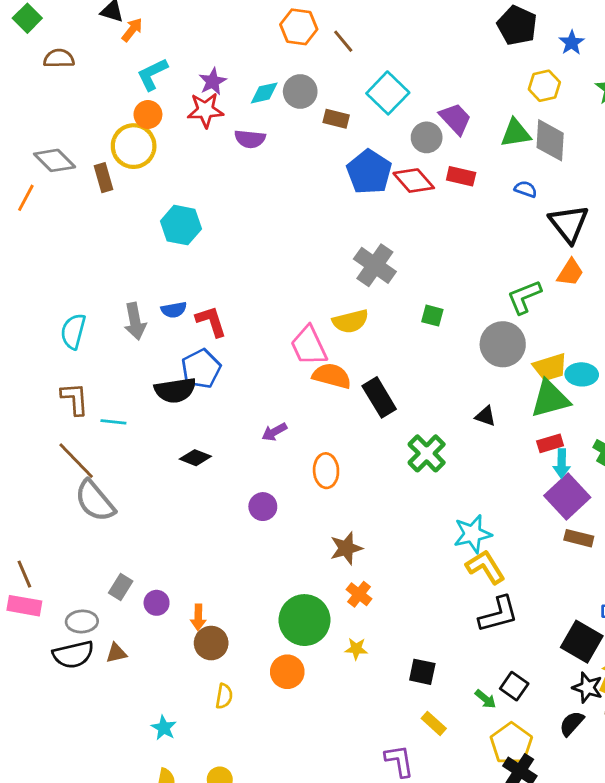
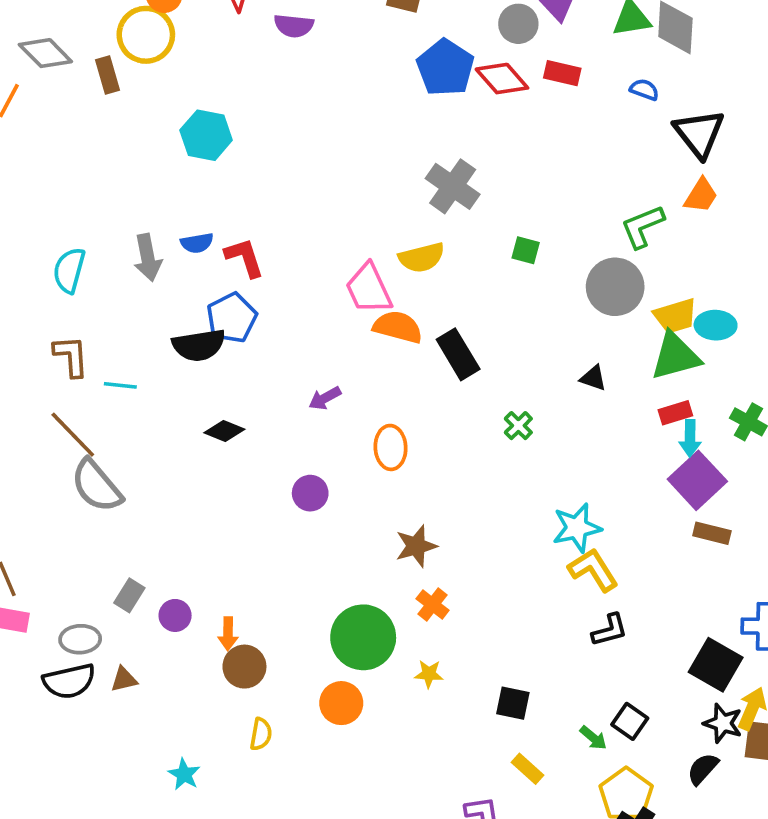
green cross: (427, 453) -> (518, 426), size x0.6
black L-shape: (498, 614) -> (610, 630), size x0.7

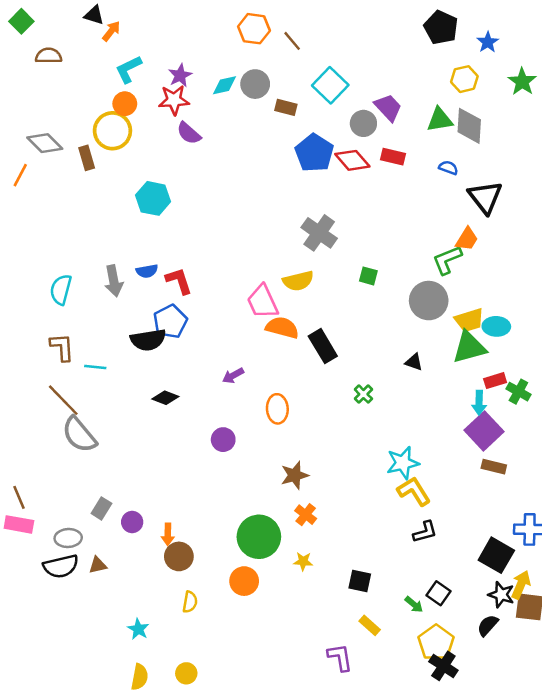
purple semicircle: (294, 26) -> (189, 133), moved, turned 35
orange trapezoid: (701, 195) -> (467, 239), moved
red rectangle: (675, 413) -> (495, 381), moved

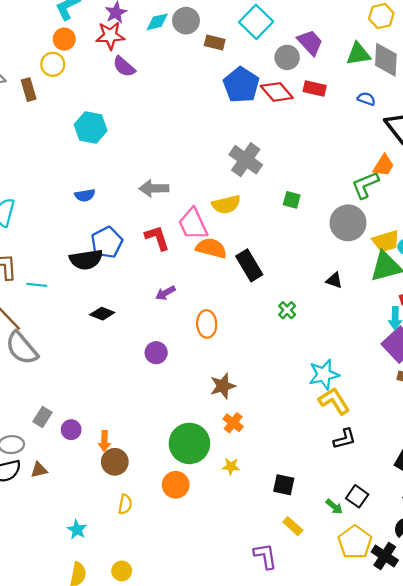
yellow circle: (112, 131) -> (53, 64), size x0.7
gray arrow: (114, 281) -> (154, 188), moved, turned 100
red L-shape: (179, 281) -> (157, 238), moved
black cross: (443, 666) -> (385, 556), moved

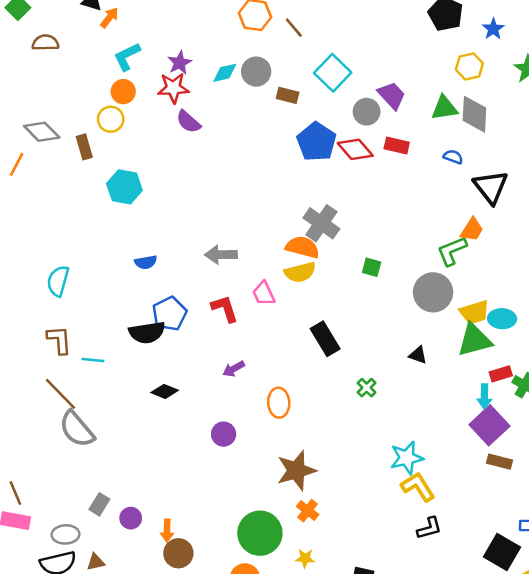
cyan hexagon: (91, 128) -> (124, 187), moved
pink trapezoid: (193, 224) -> (264, 294), size x0.7
orange semicircle: (211, 248) -> (303, 247), moved
brown star: (223, 386) -> (296, 470), size x1.4

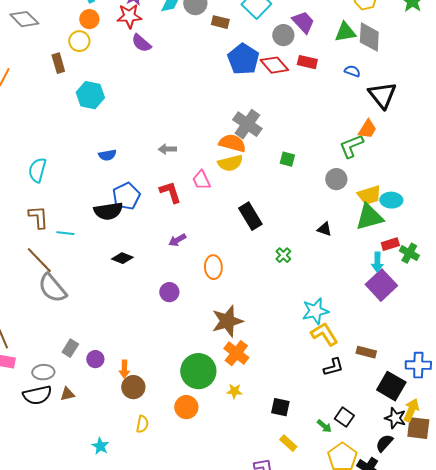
gray diamond: (42, 132) -> (24, 19), moved
gray arrow: (221, 255) -> (167, 149), size x0.7
gray circle: (433, 292) -> (336, 179), size x0.7
brown rectangle: (500, 462) -> (366, 352), moved
orange cross: (308, 511) -> (236, 353), size x1.4

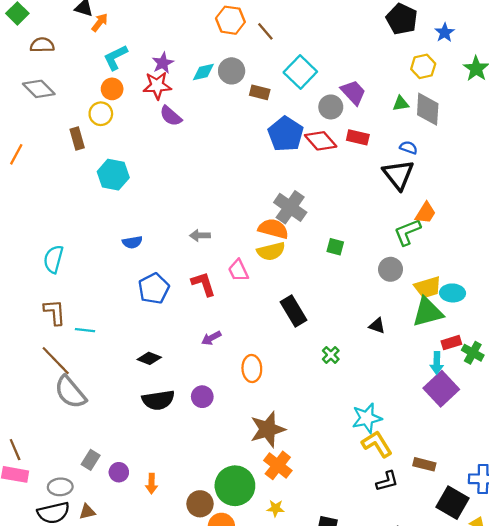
green triangle: (345, 32) -> (401, 104), size x0.7
black triangle: (382, 95) -> (398, 175), moved
black semicircle: (108, 211) -> (158, 400), moved
brown circle: (133, 387) -> (200, 504), moved

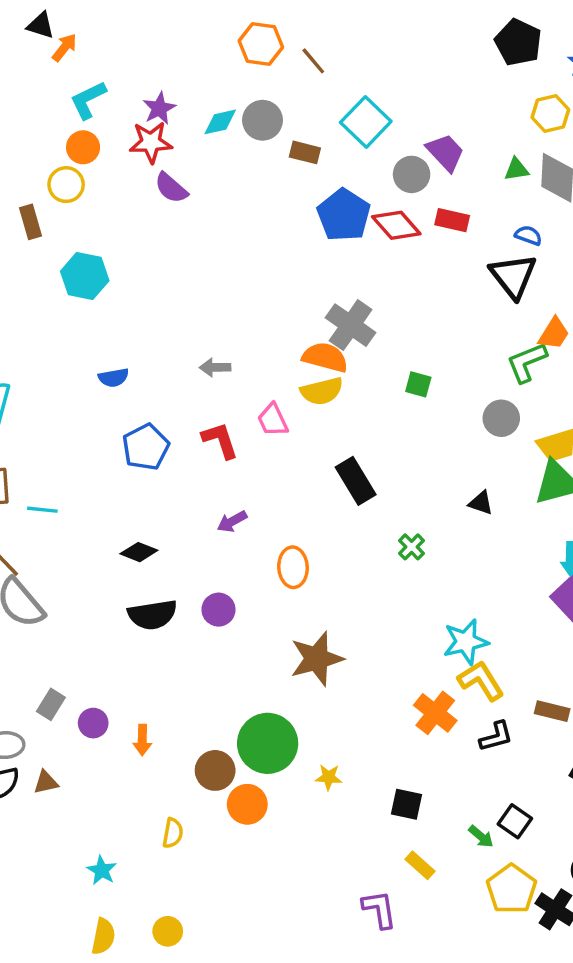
orange cross: (278, 465) -> (435, 713), moved

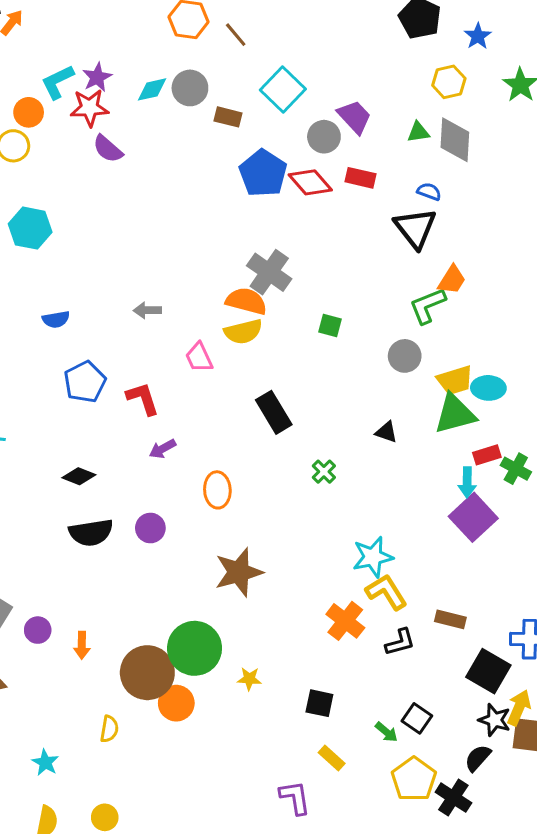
cyan L-shape: (88, 100) -> (57, 82), moved
red L-shape: (220, 440) -> (143, 399), moved
brown circle: (215, 770) -> (147, 673), size x1.5

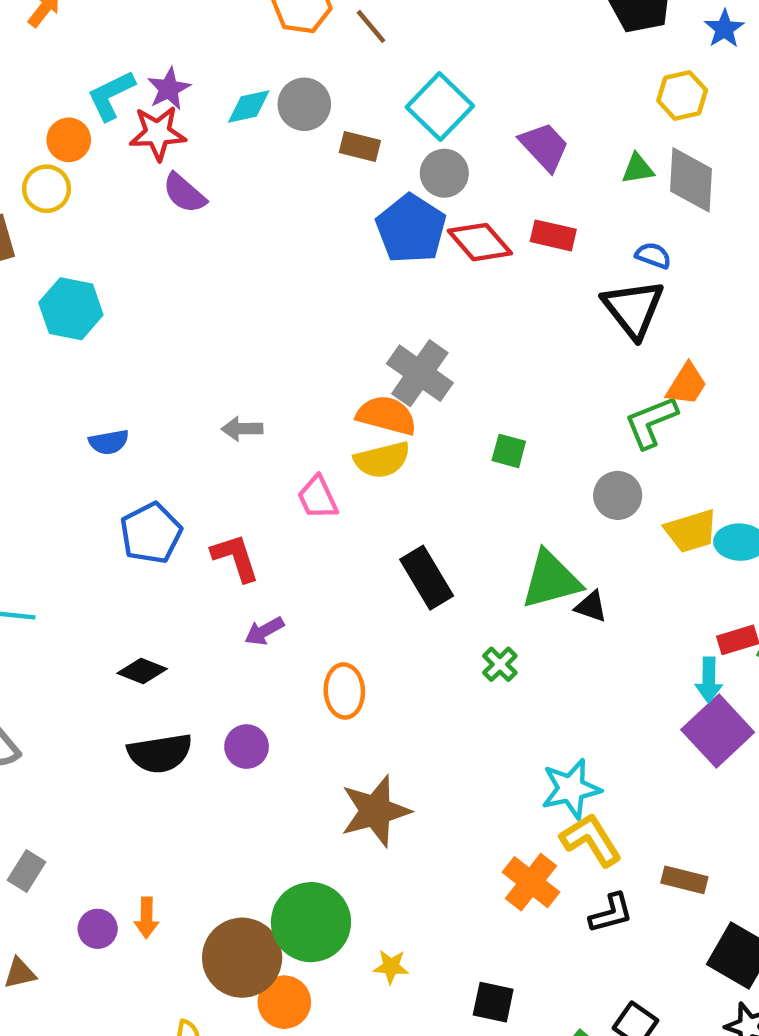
gray circle: (324, 137) -> (444, 173), moved
green triangle: (455, 414) -> (551, 580), moved
purple circle: (38, 630) -> (98, 929), moved

